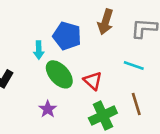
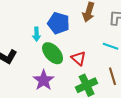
purple star: (48, 109) -> (44, 80), size x1.5

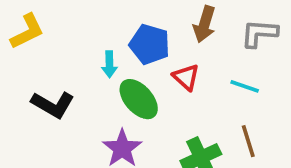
red triangle: (79, 58) -> (186, 77), moved

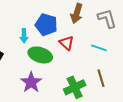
gray L-shape: (259, 33) -> (107, 19), turned 70
green ellipse: (139, 99) -> (40, 55), turned -30

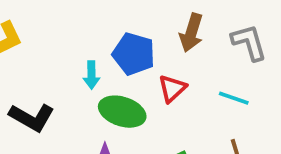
red triangle: (67, 43) -> (172, 88), turned 35

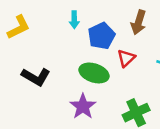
blue pentagon: (134, 54) -> (101, 36), turned 30
cyan arrow: (91, 75) -> (74, 20), moved

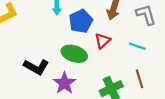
black L-shape: (36, 77) -> (36, 67), moved

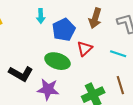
purple star: (64, 83) -> (48, 89), turned -30

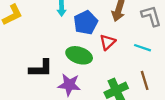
black L-shape: (21, 74) -> (41, 68), turned -30

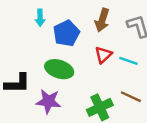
red triangle: (107, 42) -> (103, 55), moved
brown line: (145, 80) -> (131, 97), turned -48

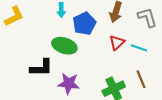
green ellipse: (59, 69) -> (64, 46), moved
brown line: (131, 97) -> (141, 79), turned 42

